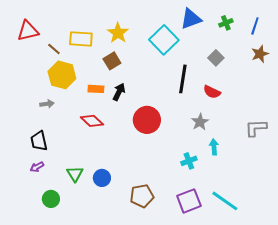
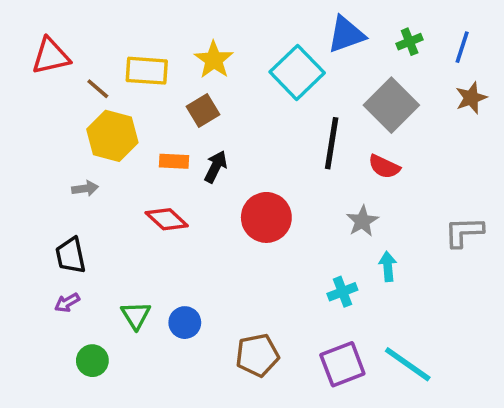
gray square: (216, 58) -> (391, 105), size x1.8

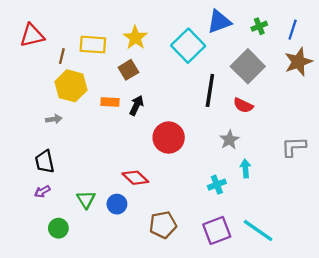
brown line: (98, 89) -> (62, 56), turned 63
brown star: (471, 98) -> (298, 62), size x1.4
red diamond: (167, 219) -> (135, 178), moved

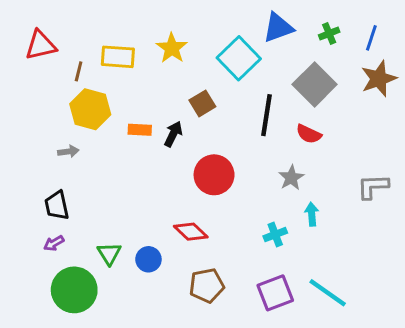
brown square: (128, 70) -> (202, 103), moved
red diamond: (135, 178) -> (191, 232), moved
green circle: (58, 228) -> (74, 290), size x1.8

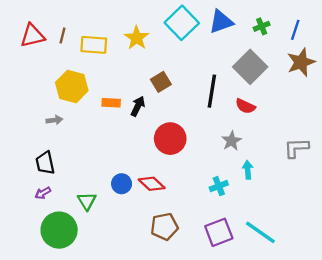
cyan square: (239, 58) -> (182, 23), moved
brown line: (79, 71) -> (63, 36), moved
blue circle: (148, 259) -> (122, 184), moved

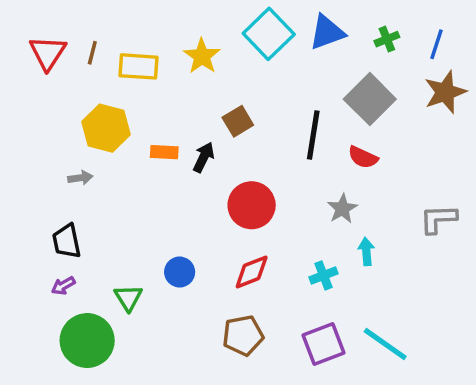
red triangle: (32, 36) -> (48, 53), turned -44
red diamond: (152, 184) -> (252, 272), moved, turned -64

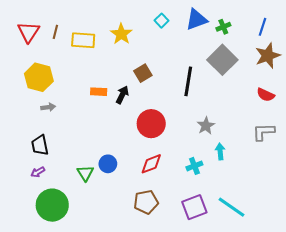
cyan square: (269, 34) -> (161, 21), size x0.5
green cross: (387, 39) -> (223, 27), moved
yellow hexagon: (106, 128) -> (39, 77), moved
red semicircle: (363, 157) -> (266, 95), moved
green triangle: (128, 298) -> (85, 173), moved

